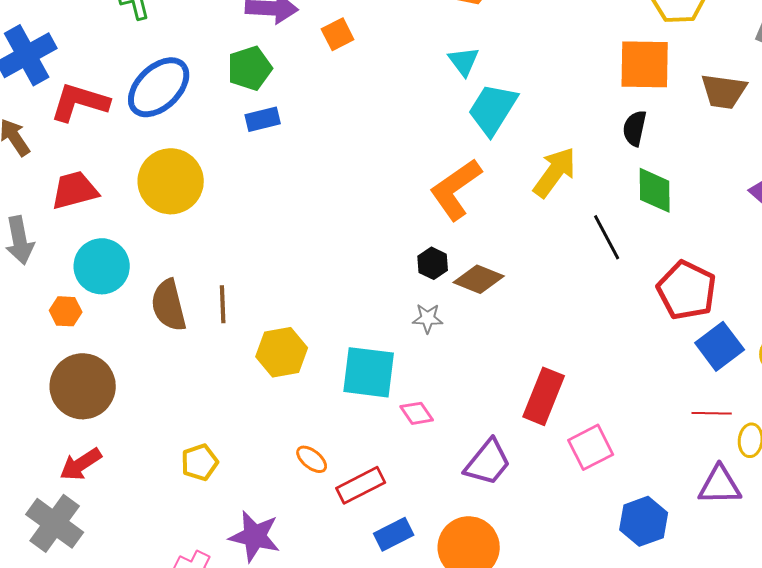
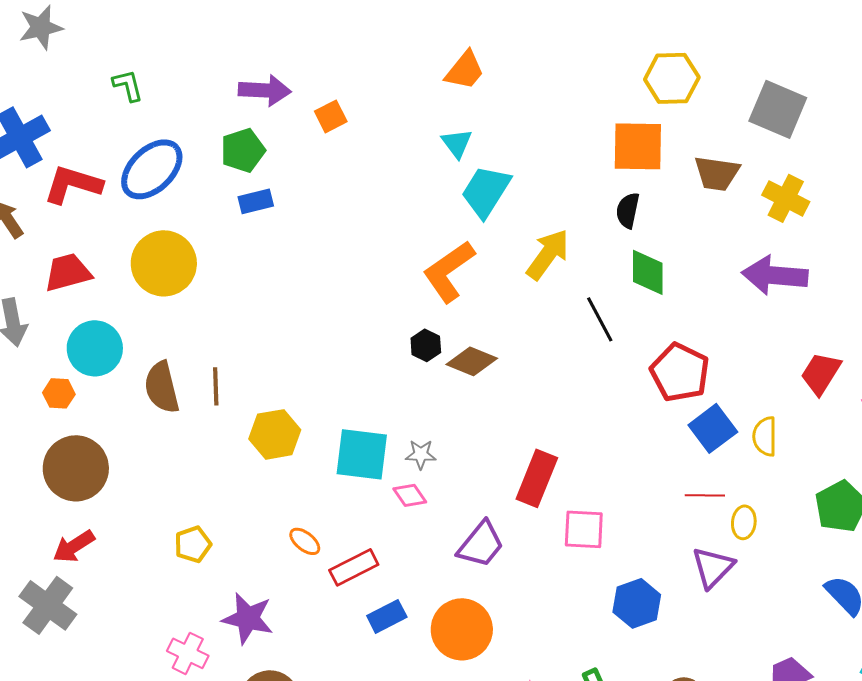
gray star: (428, 318) -> (421, 454), moved
pink square: (591, 447) -> (584, 529), turned 30
purple triangle: (720, 485) -> (713, 567), turned -45

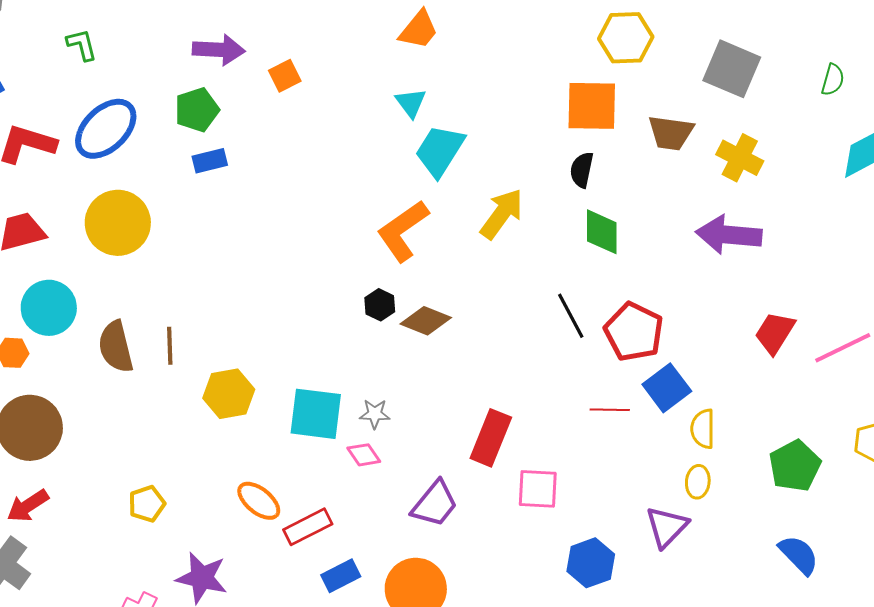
black line: (600, 319) -> (571, 316), moved
yellow semicircle: (765, 436) -> (703, 429), moved
red line: (705, 495) -> (610, 410), moved
orange ellipse: (305, 541) -> (259, 501), size x1.4

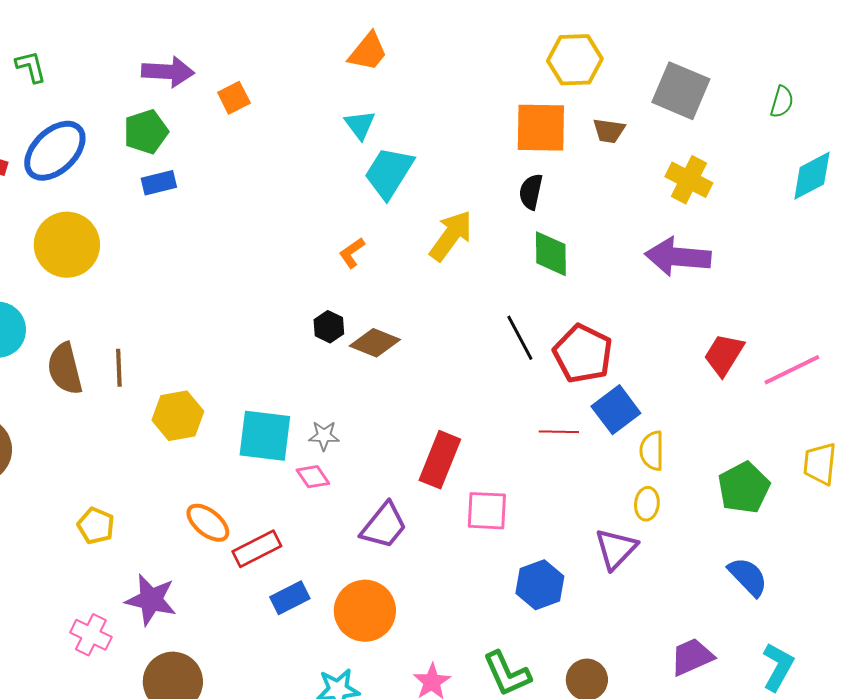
brown trapezoid: (671, 133) -> (609, 131), moved, size x0.7
orange L-shape: (403, 231) -> (352, 253), size x0.5
yellow pentagon: (147, 504) -> (96, 526), turned -30

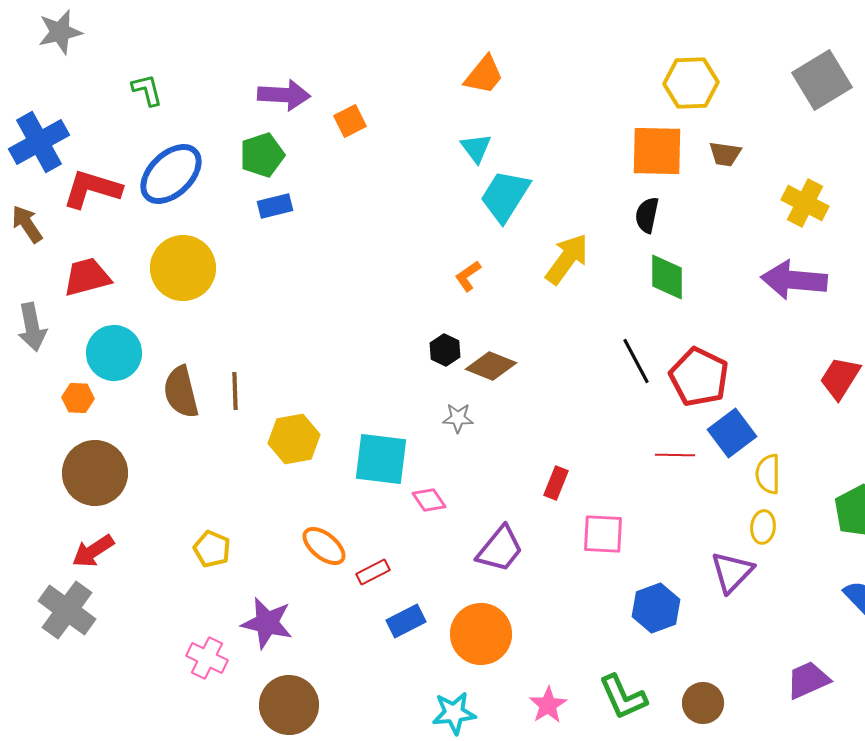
gray square: (681, 91) -> (822, 80), moved, turned 36
gray star: (324, 436) -> (458, 418), moved
red rectangle: (440, 460) -> (556, 483), size x0.6
red rectangle: (257, 549) -> (373, 572), size x0.7

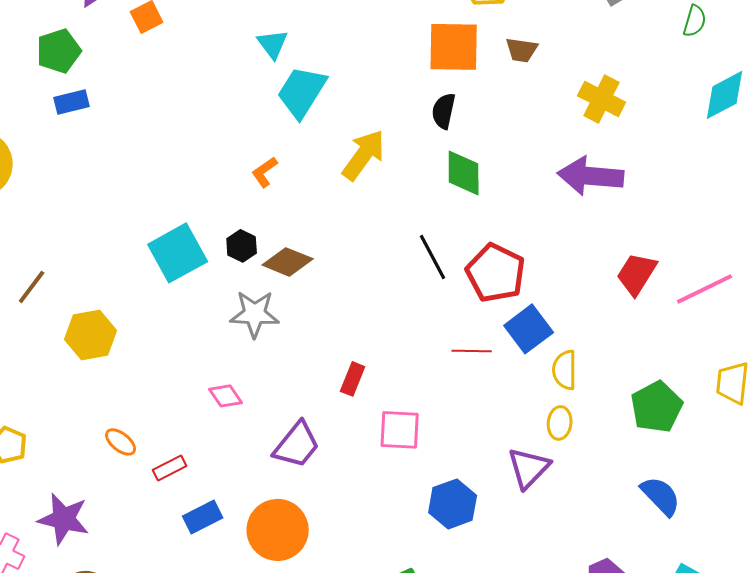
brown line: (235, 391) -> (32, 287), turned 39
gray star: (458, 418) -> (255, 314), size x1.6
cyan square: (381, 459) -> (178, 253), moved, turned -36
orange ellipse: (324, 546) -> (121, 442), size x0.7

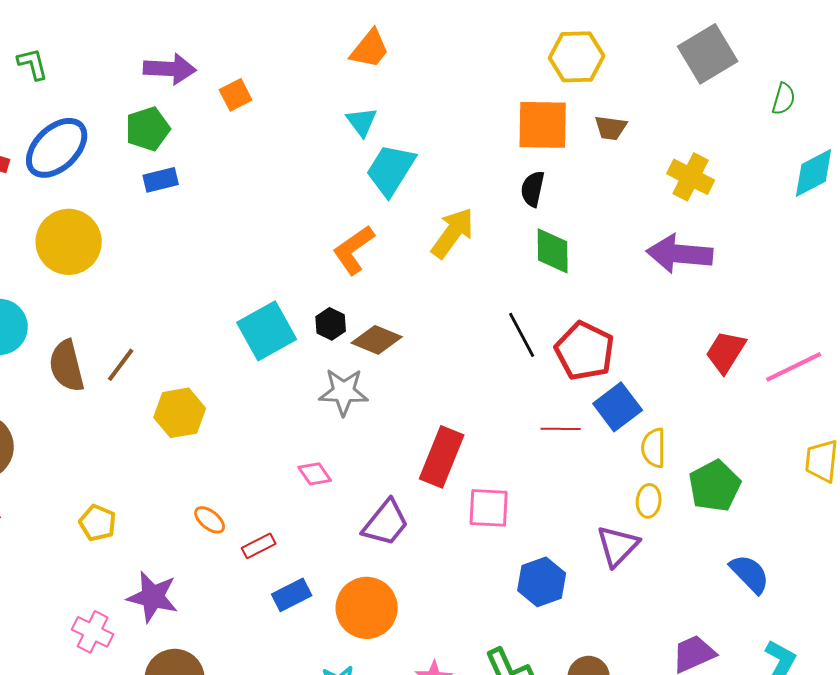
orange L-shape: (265, 172) -> (354, 250), size x1.6
red rectangle: (353, 379) -> (442, 457), size x1.8
green pentagon: (657, 407) -> (715, 486), moved

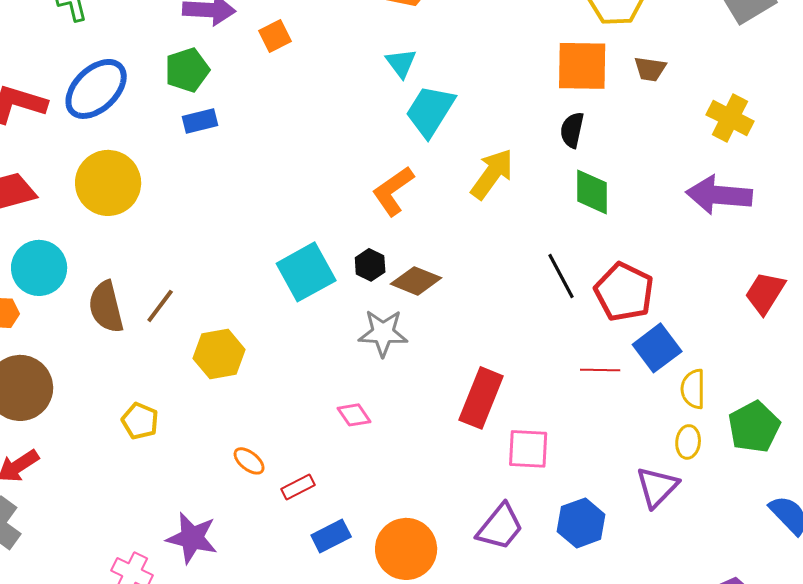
yellow pentagon: (98, 523) -> (140, 421), moved
purple trapezoid: (386, 523) -> (500, 527), moved

